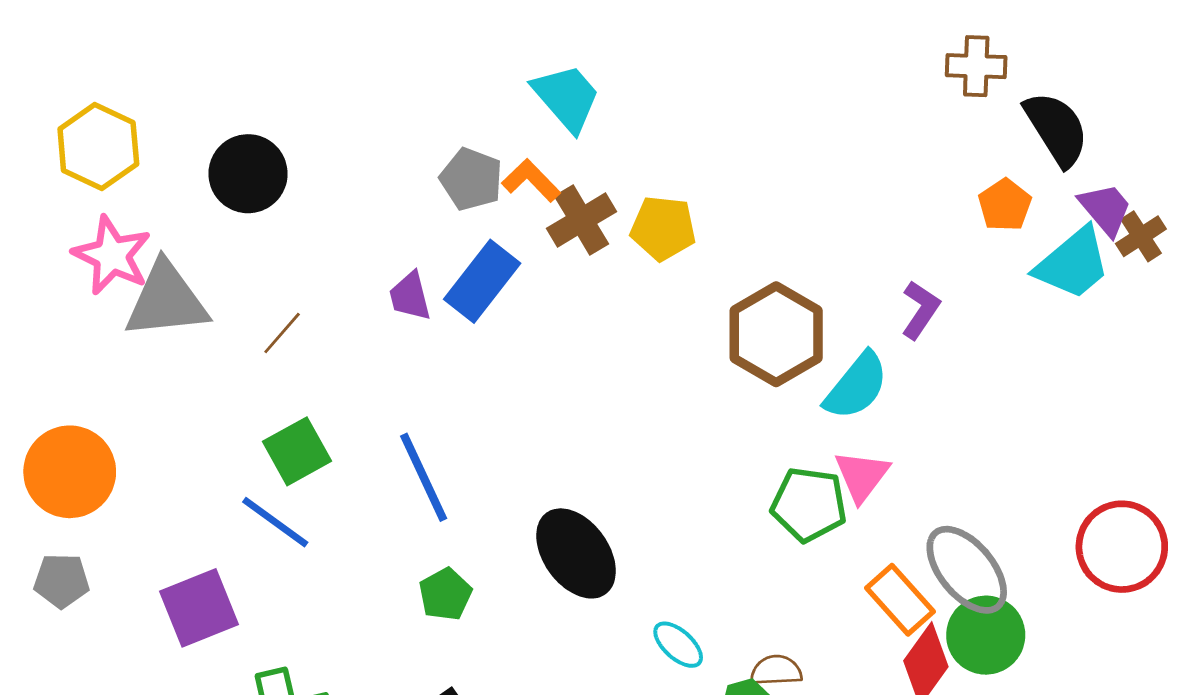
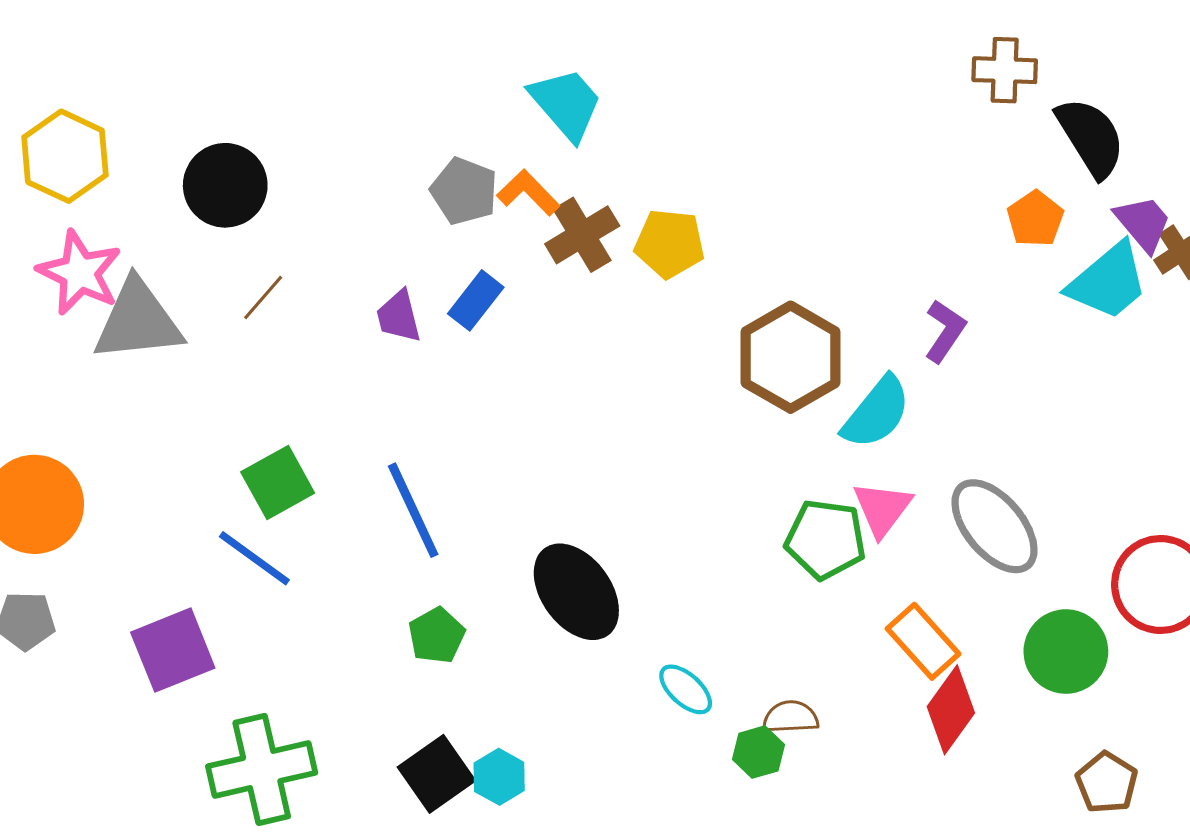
blue rectangle: (482, 281) -> (476, 300), size x0.7
brown line: (282, 333) -> (263, 297), moved
gray ellipse: (967, 570) -> (994, 526), moved
green circle: (986, 635) -> (1066, 652), moved

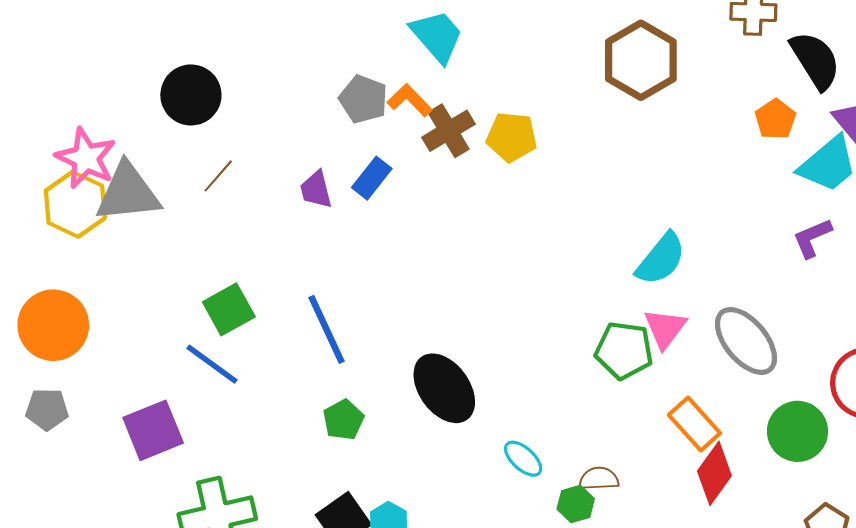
yellow hexagon: (65, 156) -> (75, 204), moved
purple L-shape: (945, 331) -> (812, 238), moved, turned -147
brown hexagon: (791, 357) -> (641, 60), moved

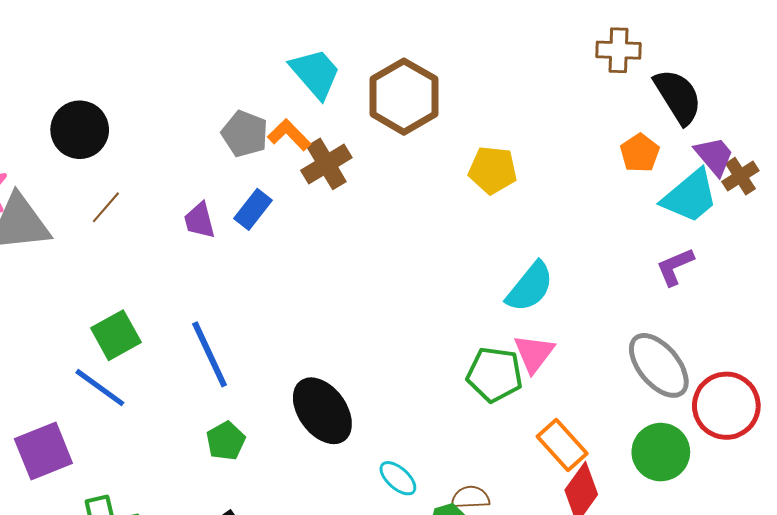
brown hexagon: (641, 60) -> (404, 97), moved
yellow pentagon: (512, 137) -> (493, 170), moved
gray ellipse: (746, 341) -> (659, 365), moved

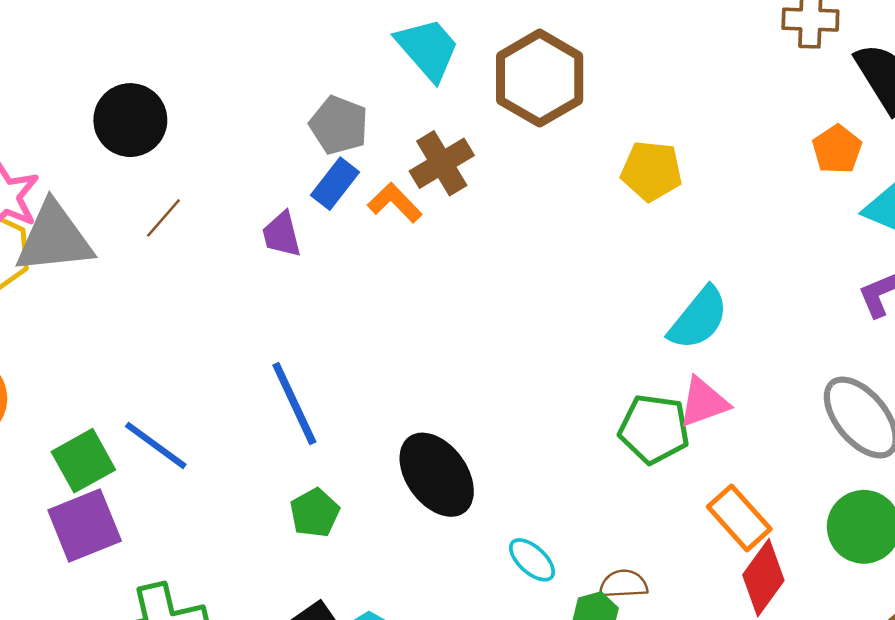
orange L-shape: (289, 135) -> (395, 203), moved
blue rectangle: (253, 209) -> (335, 184), moved
green square: (116, 335) -> (83, 461), moved
pink triangle: (534, 353) -> (704, 402), turned 33

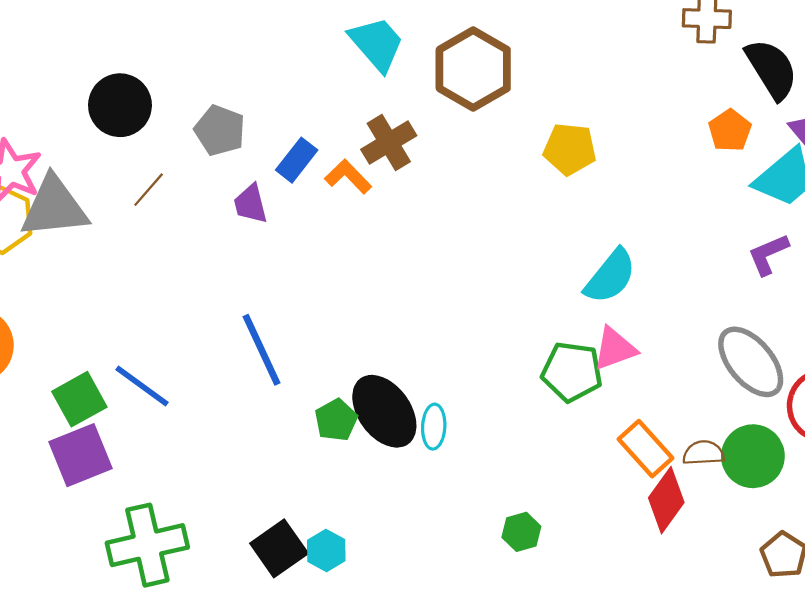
gray pentagon: (339, 125) -> (220, 130), moved
green pentagon: (315, 513) -> (336, 420), moved
cyan ellipse: (532, 560) -> (434, 427), moved, turned 51
brown semicircle: (624, 584) -> (704, 453), moved

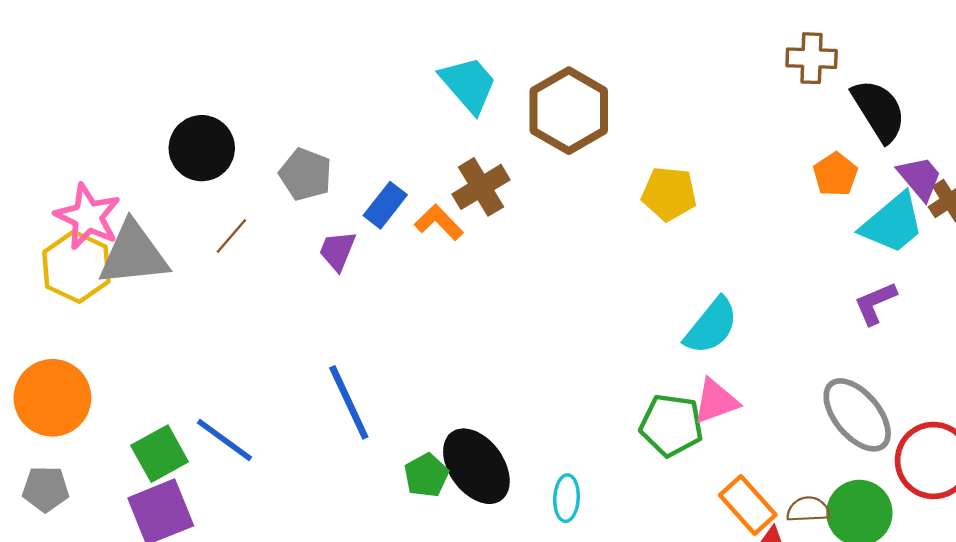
purple trapezoid: (251, 204) -> (337, 251), turned 36
cyan ellipse: (434, 427) -> (566, 498), moved

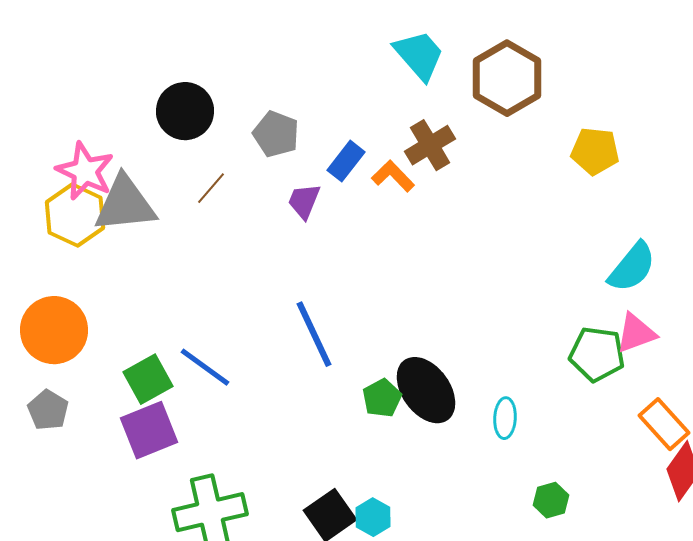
gray pentagon: (46, 489) -> (48, 410), turned 30

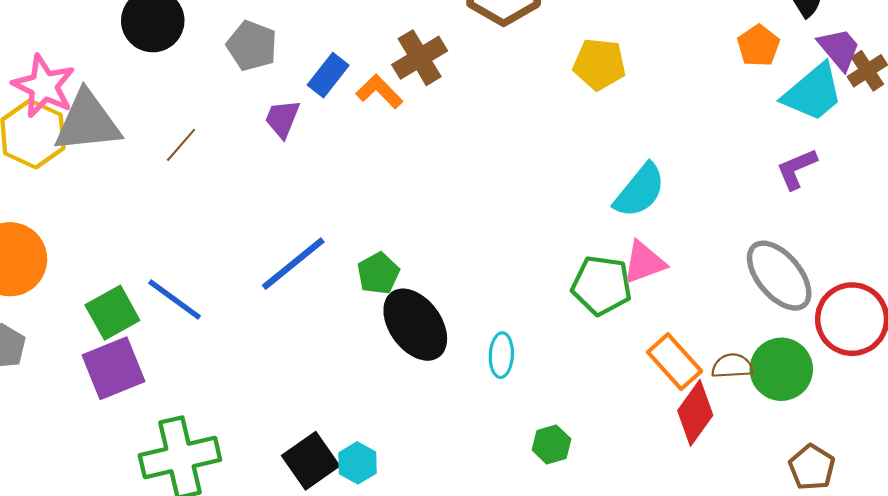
brown line: (211, 188) -> (181, 145), moved
blue line: (314, 334) -> (293, 264), turned 76
green pentagon: (382, 398) -> (378, 273), moved

